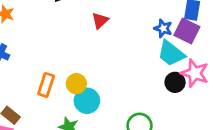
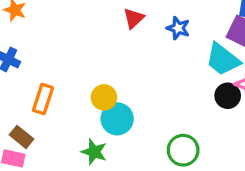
blue star: (163, 28) -> (178, 28), moved
orange rectangle: (46, 85) -> (43, 99), moved

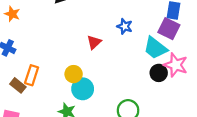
red triangle: (134, 18) -> (94, 42), moved
brown rectangle: (21, 137) -> (18, 85), moved

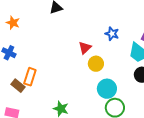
yellow circle: (74, 74) -> (96, 64), moved
cyan circle: (83, 89) -> (107, 89), moved

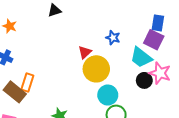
yellow circle: (96, 64) -> (96, 69), size x1.6
brown rectangle: (18, 86) -> (15, 92), size x1.5

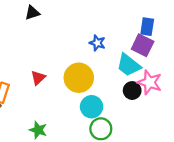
red triangle: (85, 52) -> (38, 78), moved

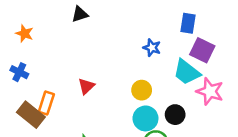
blue rectangle: (147, 27) -> (188, 23), moved
yellow circle: (79, 78) -> (142, 90), moved, size x0.6
black circle: (132, 91) -> (175, 115), moved

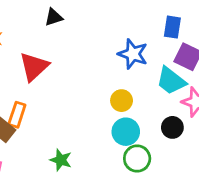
blue star: (152, 48) -> (133, 54), size x1.5
red triangle: (86, 86) -> (34, 67), moved, size x1.6
black circle: (175, 115) -> (172, 127), moved

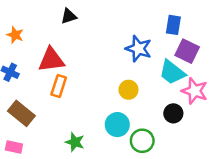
red triangle: (34, 67) -> (51, 60), turned 36
orange rectangle: (17, 115) -> (59, 86), moved
cyan circle: (126, 132) -> (117, 125), moved

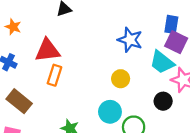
blue rectangle: (173, 25) -> (171, 24), moved

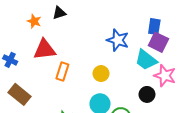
orange star: (13, 27) -> (34, 21), moved
orange rectangle: (54, 75) -> (62, 71), moved
yellow circle: (121, 79) -> (101, 74), moved

